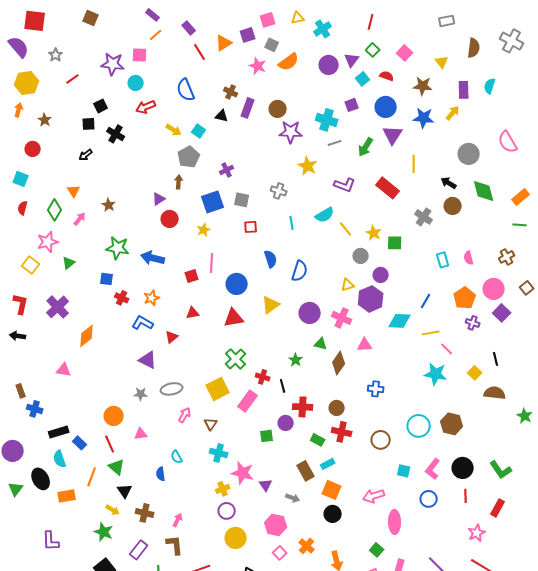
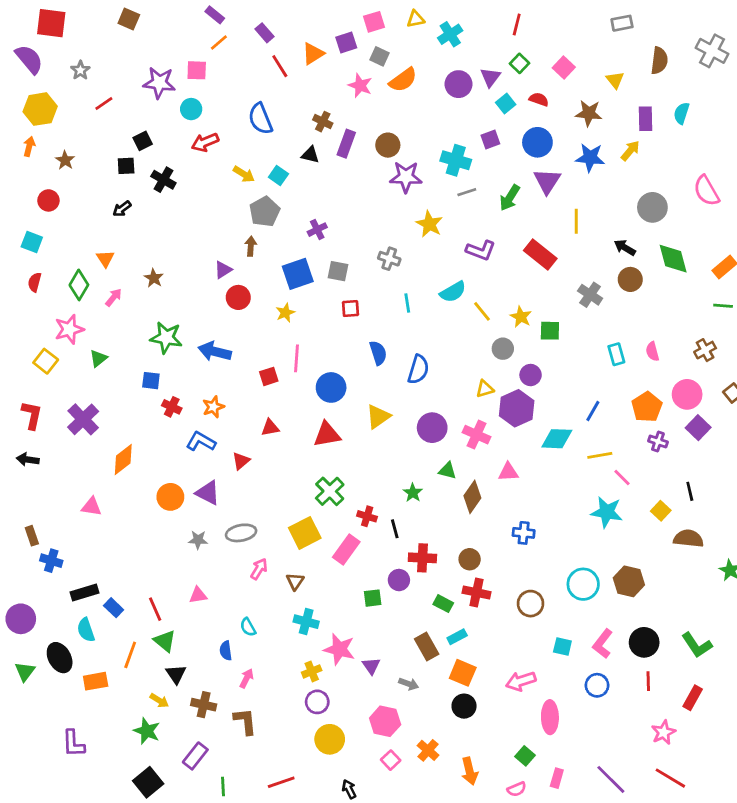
orange circle: (114, 416) -> (170, 497), moved
pink arrow: (178, 520) -> (247, 678), moved
brown L-shape: (175, 545) -> (245, 721), moved

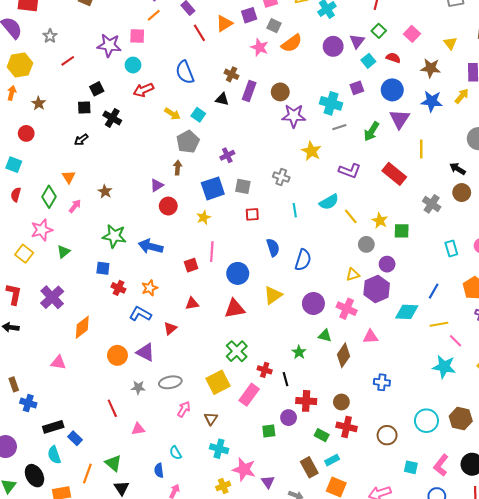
red line: (155, 609) -> (112, 408), moved

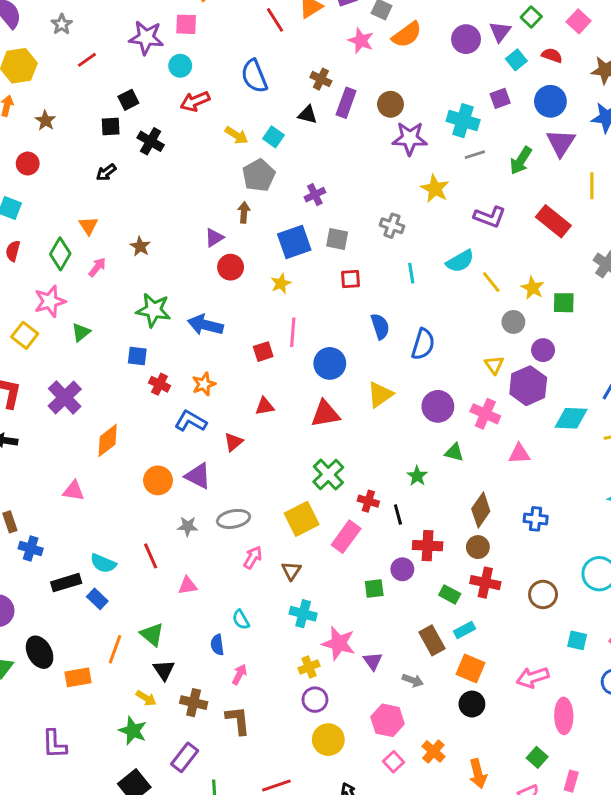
yellow triangle: (353, 274) -> (494, 365), turned -48
brown diamond: (343, 355) -> (481, 510), moved
cyan semicircle: (54, 455) -> (103, 563), moved, turned -48

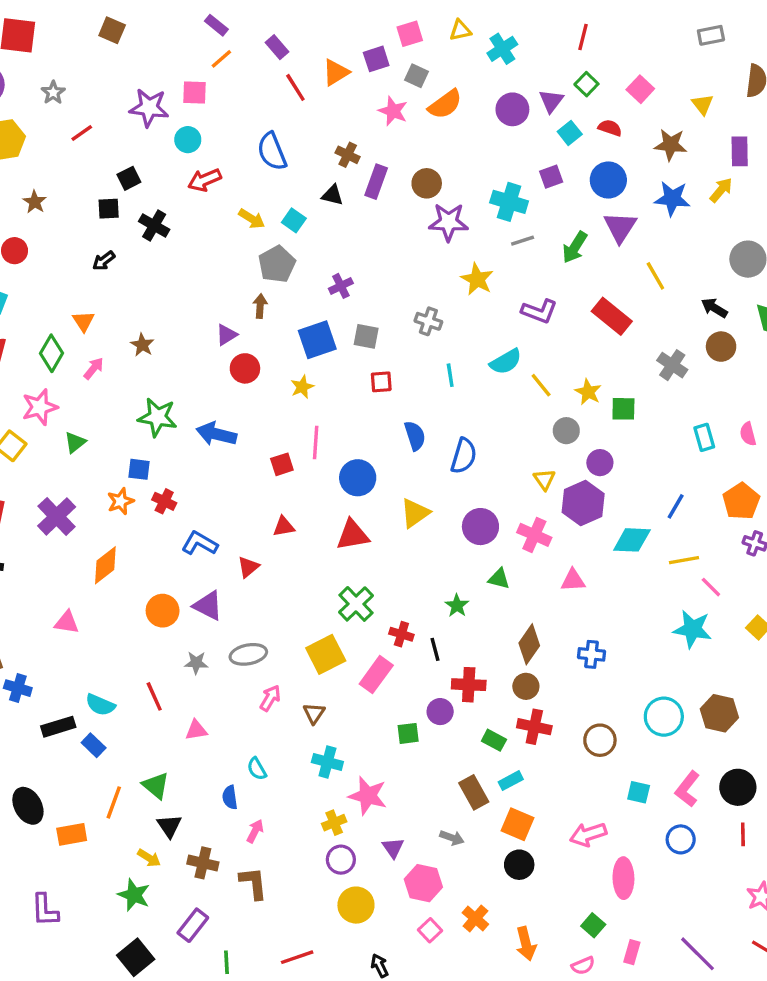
yellow line: (592, 186) -> (655, 276), turned -30
orange star: (204, 384) -> (120, 501), moved
purple triangle: (373, 661) -> (393, 848), moved

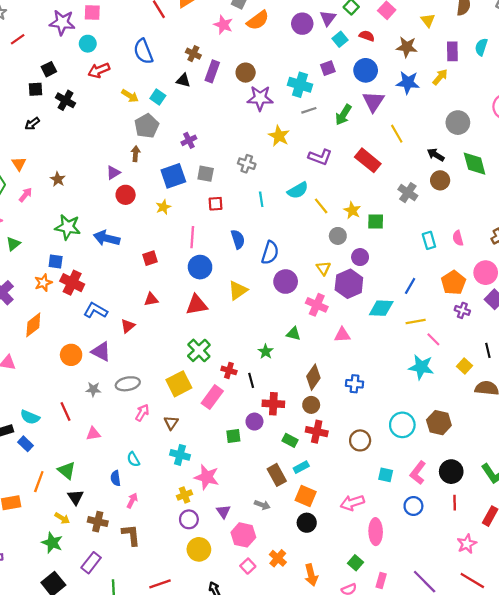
pink line: (316, 442) -> (192, 237), moved
red cross: (164, 501) -> (72, 283), size x1.5
purple circle: (480, 527) -> (286, 282), moved

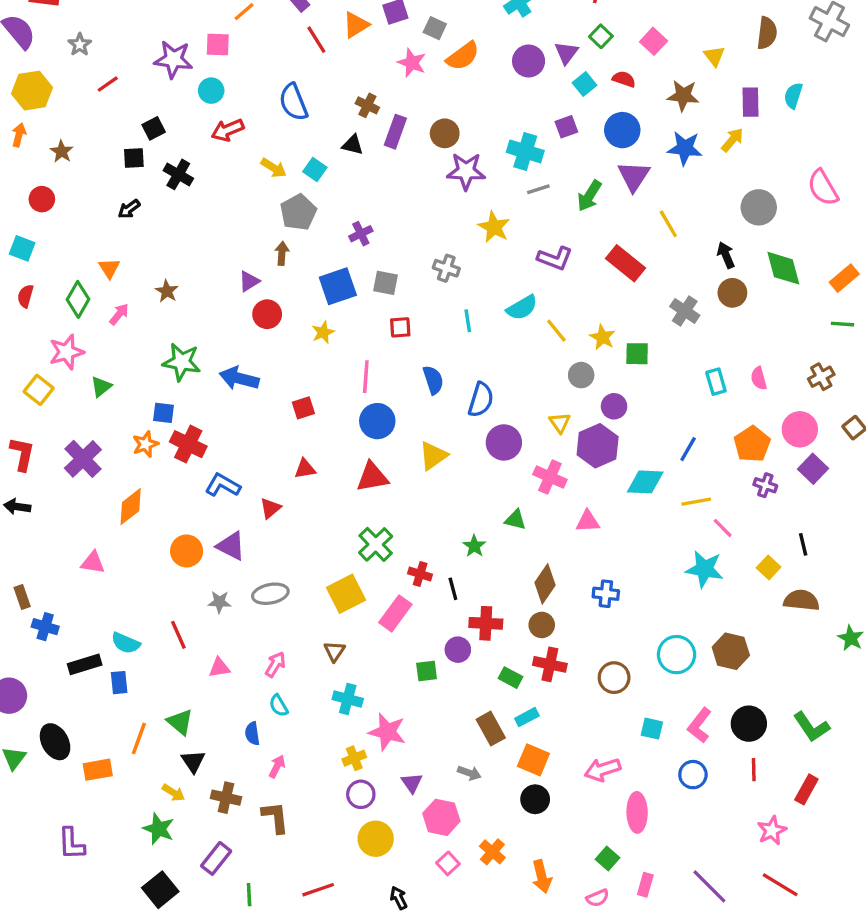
black arrow: (436, 155) -> (726, 255), turned 36
pink arrow: (142, 413) -> (275, 664), moved
blue rectangle: (25, 444) -> (119, 683), turned 40

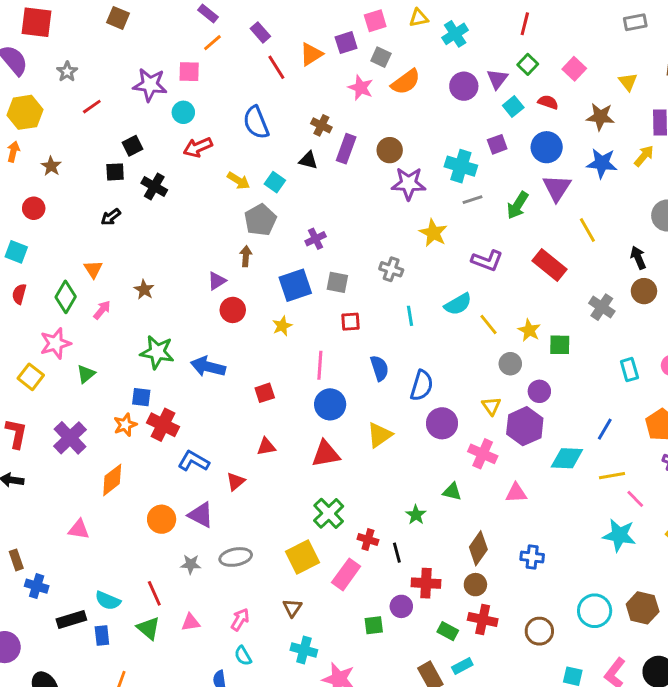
green triangle: (180, 722) -> (148, 628), moved

